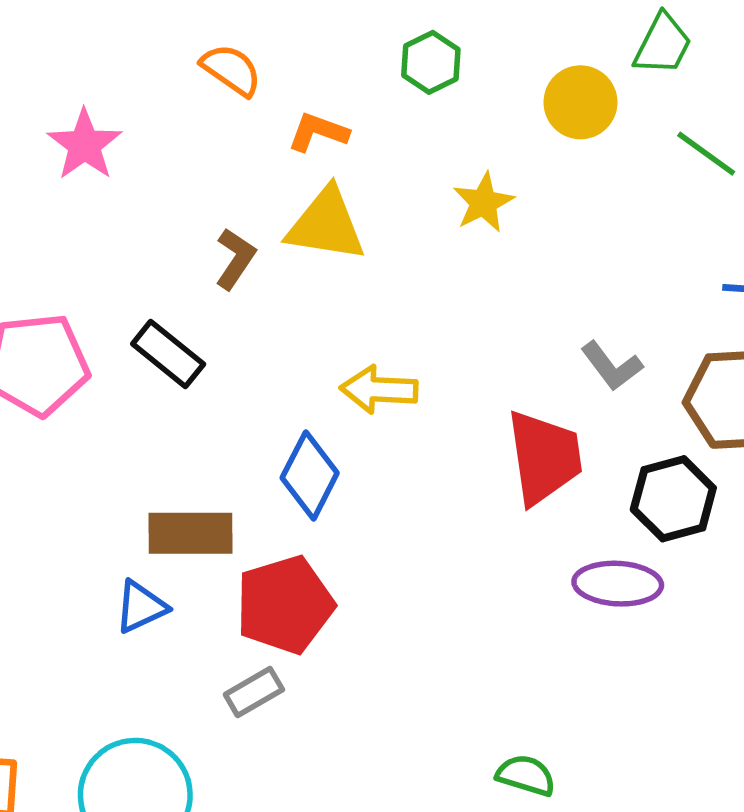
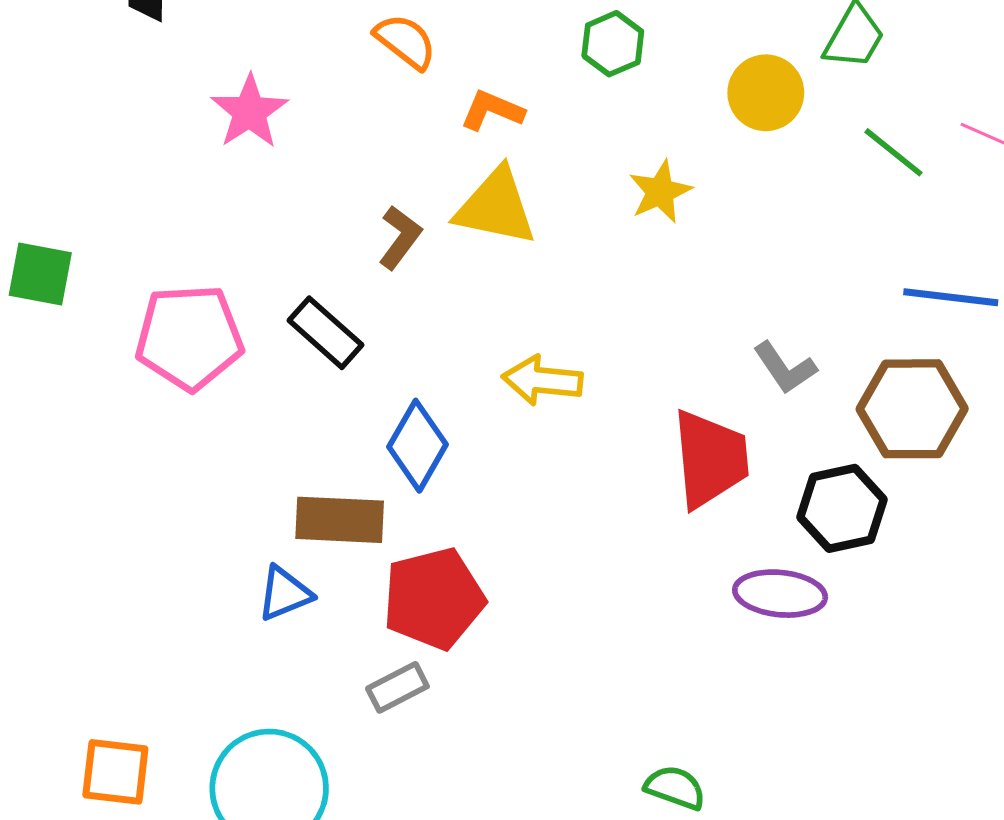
blue diamond: (310, 475) -> (418, 446), moved

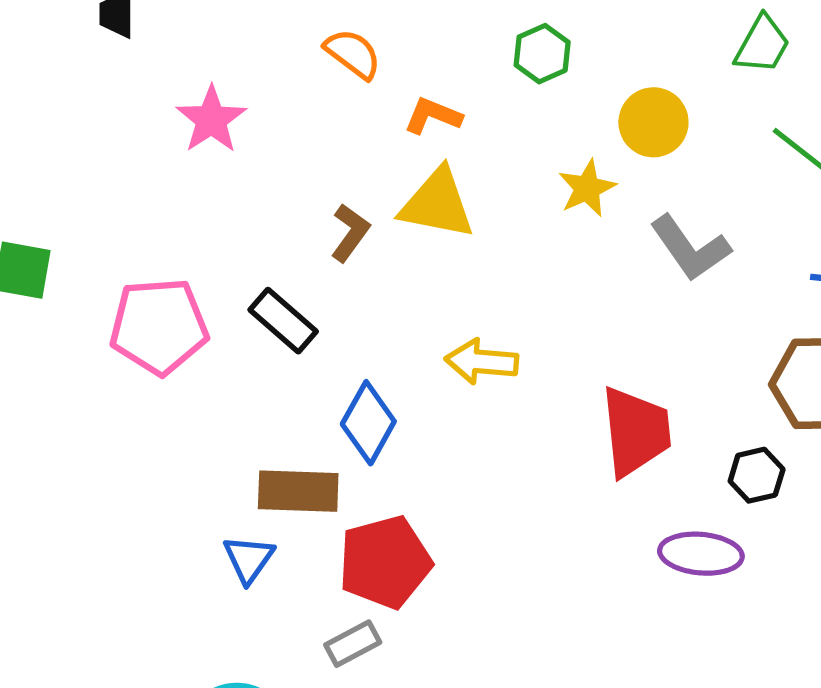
yellow circle: (766, 93) -> (653, 122), moved
gray L-shape: (785, 368) -> (690, 248), moved, size x1.4
black hexagon: (842, 508) -> (757, 475), size x0.7
blue triangle: (285, 593) -> (249, 559), turned -32

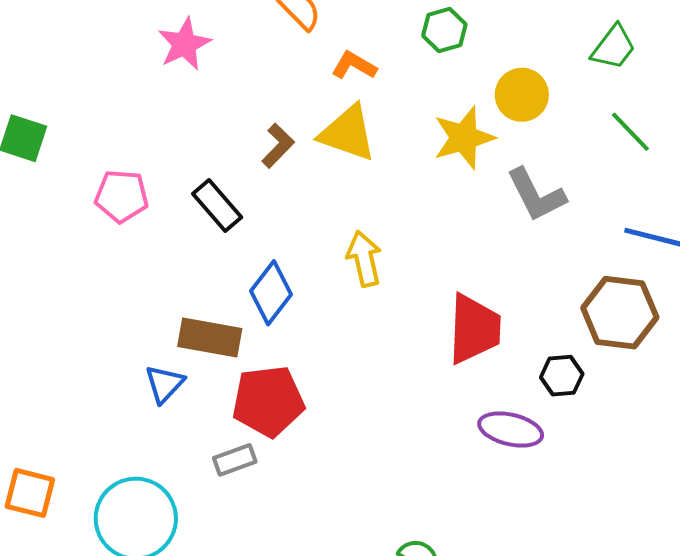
yellow star: (587, 188) -> (464, 138), size x1.4
pink pentagon: (159, 326) -> (122, 196), size x0.7
yellow arrow: (482, 362) -> (364, 259), turned 64

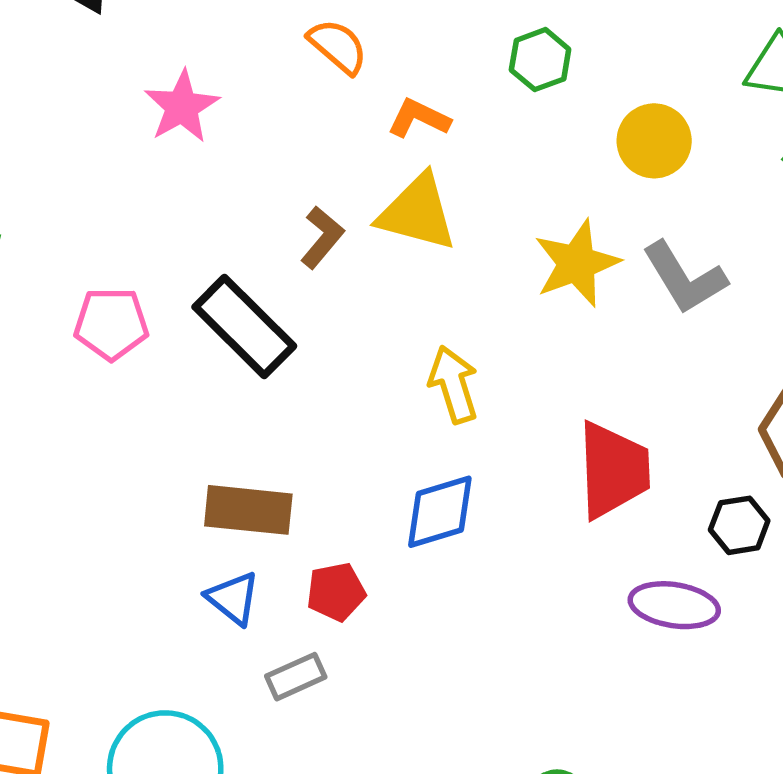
yellow star: (464, 138) -> (577, 263), moved
black rectangle: (217, 205) -> (244, 327), size x1.4
blue diamond: (271, 293) -> (440, 512), moved, turned 40
blue triangle: (165, 384) -> (233, 598), moved, turned -30
red pentagon: (268, 401) -> (336, 592), size x0.6

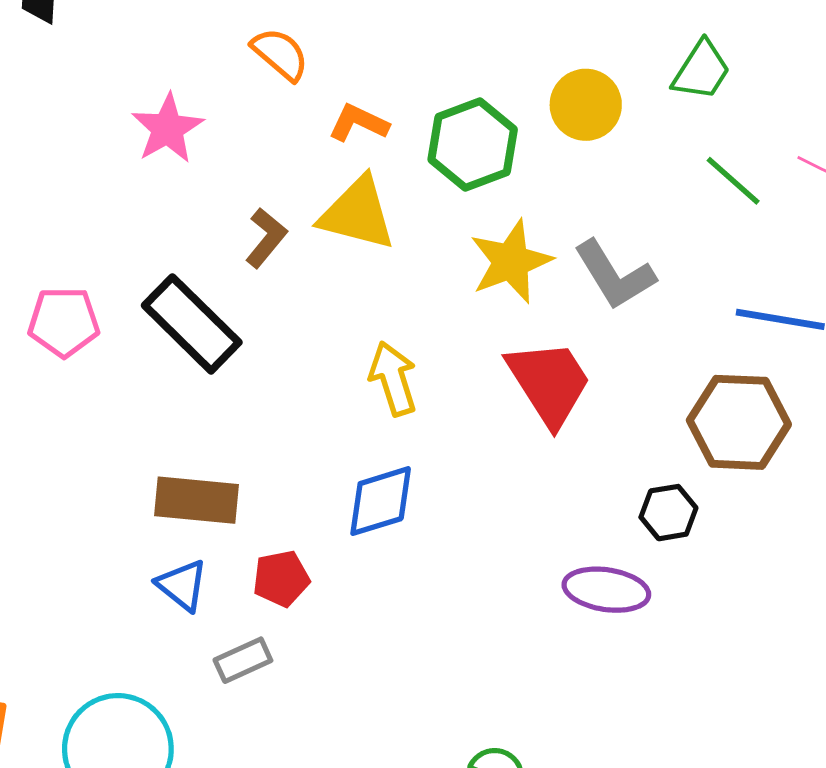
green hexagon: (540, 60) -> (473, 145), moved, size x1.5
pink star: (182, 107) -> (167, 129), moved
yellow circle: (654, 141) -> (586, 105), moved
red trapezoid: (613, 470) -> (549, 383), moved, turned -30

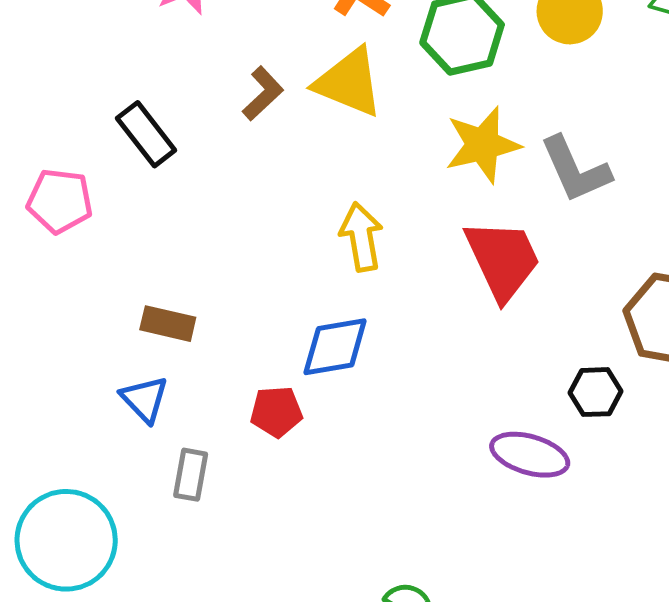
pink pentagon: (64, 322) -> (60, 201), moved
black rectangle: (192, 324) -> (146, 134), moved, size x0.7
brown rectangle: (196, 500) -> (168, 324), size x0.7
red pentagon: (281, 578) -> (276, 412), moved
gray rectangle: (243, 660) -> (191, 475), turned -63

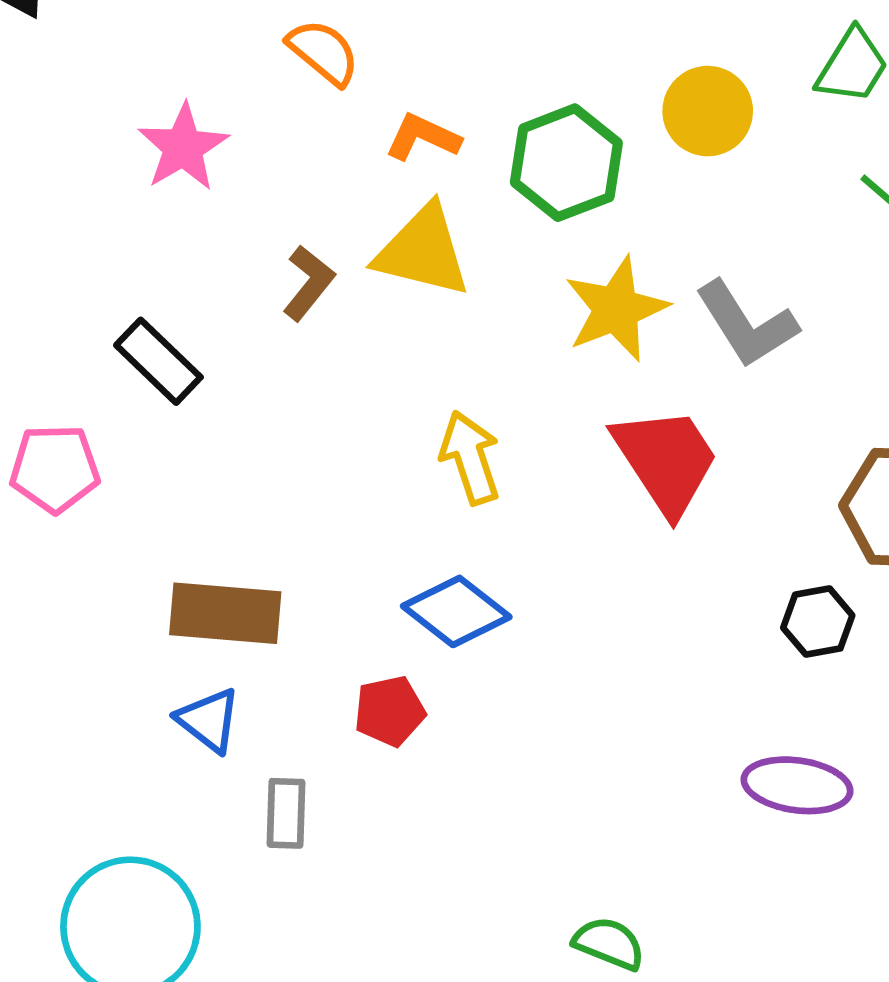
brown rectangle: (168, 324) -> (225, 613), size x1.5
blue diamond: (335, 347) -> (456, 611), turned 56
purple ellipse: (530, 455) -> (797, 785), moved

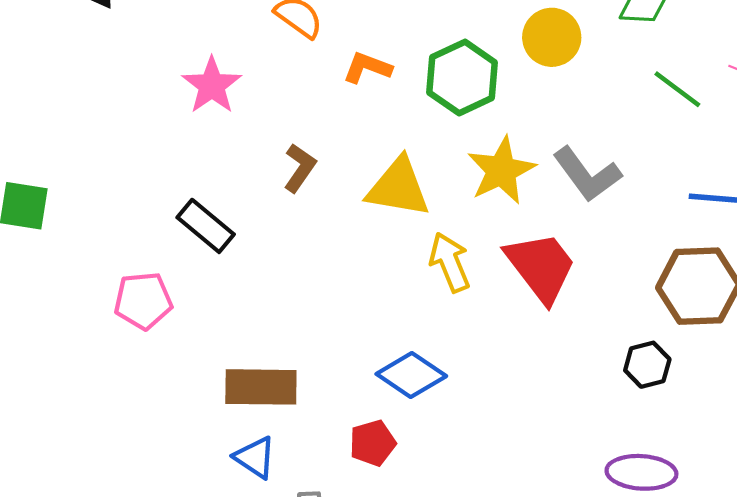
yellow triangle: (423, 251) -> (398, 187), moved
yellow arrow: (470, 458) -> (450, 262), moved

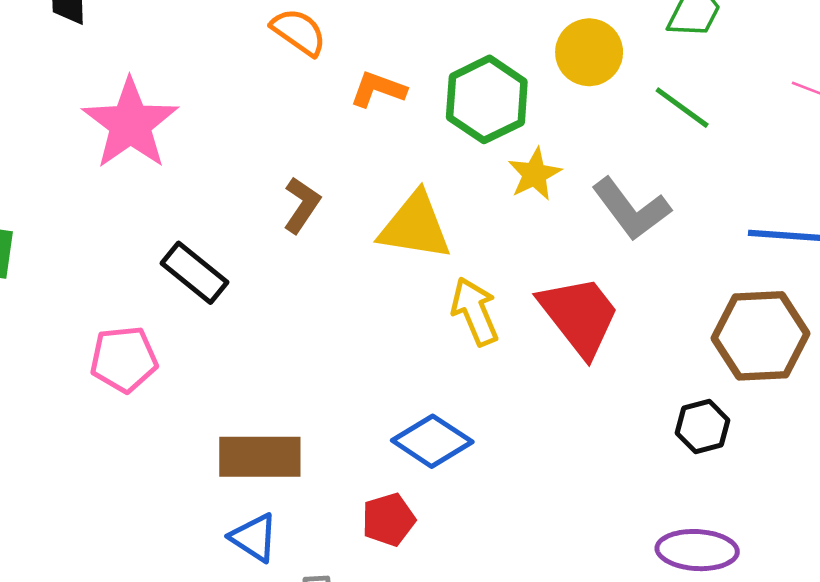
pink star: (212, 85) -> (130, 124), moved, size x1.4
green line: (677, 89) -> (682, 108), moved
yellow star: (501, 171) -> (535, 174), moved, size x0.7

